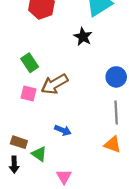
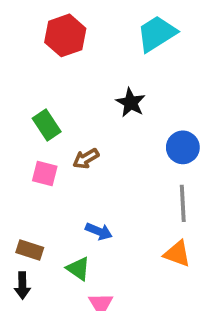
black star: (83, 37) -> (131, 103), moved
brown arrow: (55, 84) -> (86, 159), size x0.6
green triangle: (39, 154) -> (78, 269), moved

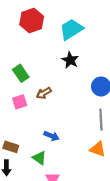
cyan trapezoid: (157, 34) -> (71, 29), moved
pink square: (45, 174) -> (20, 102), turned -32

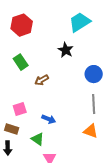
red hexagon: (32, 21) -> (22, 25), moved
cyan trapezoid: (71, 29) -> (80, 22), moved
pink square: (20, 102) -> (20, 109), moved

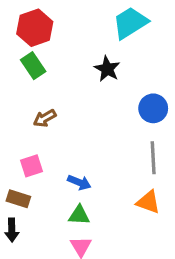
green rectangle: (21, 62) -> (33, 66), moved
brown arrow: (42, 80) -> (45, 118), moved
green triangle: (38, 139) -> (79, 215), moved, turned -32

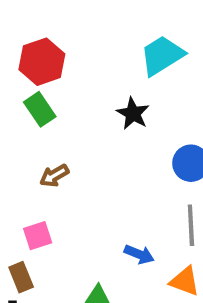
blue arrow: (79, 182) -> (139, 254), moved
brown rectangle: (18, 199) -> (21, 277), turned 50

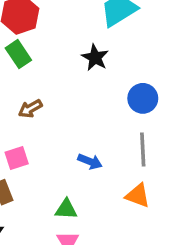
blue arrow: (139, 254) -> (90, 161), moved

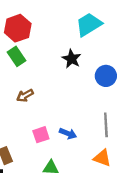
blue circle: (143, 98) -> (106, 76), moved
pink square: (17, 158) -> (41, 135), moved

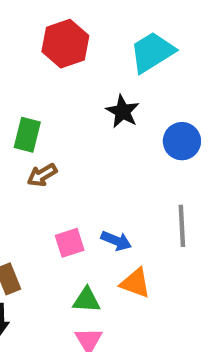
red hexagon: (18, 28) -> (65, 44), moved
green rectangle: (16, 56) -> (27, 135), moved, turned 48
orange triangle: (102, 158) -> (135, 283), moved

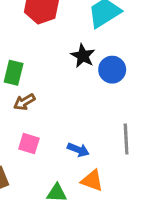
blue circle: (182, 141) -> (112, 70), moved
pink square: (70, 243) -> (29, 144), moved, turned 35

